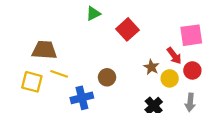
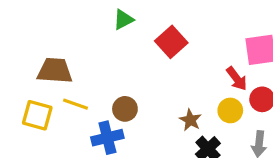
brown star: (151, 67) -> (190, 120), moved
brown circle: (107, 77) -> (125, 109), moved

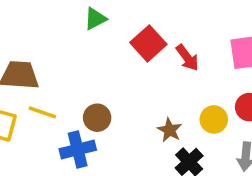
red arrow: (237, 79) -> (187, 58), moved

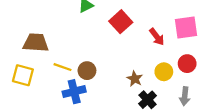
red arrow: (187, 58) -> (157, 37), moved
yellow line: (42, 112) -> (63, 67), moved

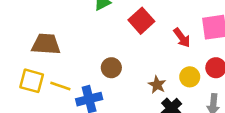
yellow line: (63, 67) -> (60, 86), moved
brown circle: (87, 71) -> (111, 68), moved

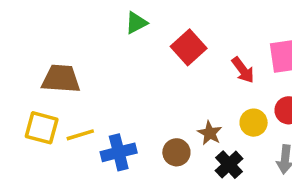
brown circle: (111, 68) -> (176, 152), moved
yellow line: (60, 86) -> (80, 135), turned -36

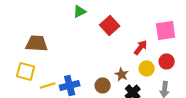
red arrow: (243, 70) -> (141, 47), moved, turned -105
yellow line: (80, 135) -> (48, 85), moved

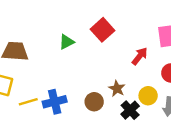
green triangle: (80, 11) -> (67, 42), moved
yellow circle: (147, 68) -> (148, 96), moved

